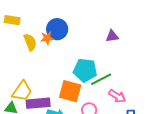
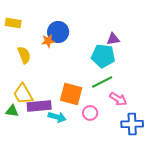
yellow semicircle: (30, 42) -> (24, 55), moved
cyan pentagon: (85, 70) -> (103, 56), moved
yellow trapezoid: (22, 91) -> (23, 94), turned 115

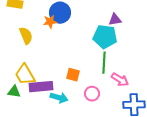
green line: (102, 82) -> (104, 63), turned -60
orange square: (71, 94) -> (73, 75), size x0.6

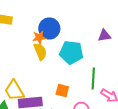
yellow semicircle: (26, 36) -> (40, 52), moved
cyan pentagon: (105, 37) -> (71, 52), moved

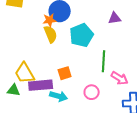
cyan pentagon: (71, 52) -> (82, 35), turned -30
orange square: (62, 90) -> (65, 73), moved, turned -32

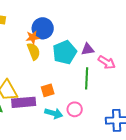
purple triangle: (115, 18) -> (88, 49), moved
pink arrow: (120, 78) -> (107, 62), moved
cyan arrow: (59, 96) -> (54, 113), moved

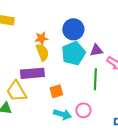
blue circle: (43, 28) -> (73, 29), moved
purple rectangle: (24, 102) -> (32, 73), moved

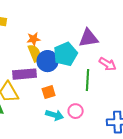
blue circle: (73, 29) -> (48, 61), moved
purple triangle: (96, 50) -> (89, 38), moved, size x1.5

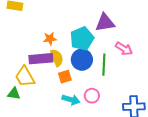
orange star: (34, 39) -> (50, 39), moved
yellow semicircle: (35, 53) -> (57, 58), moved
blue circle: (48, 61) -> (82, 60), moved

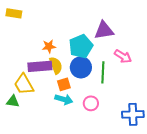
cyan arrow: (71, 100) -> (64, 99), moved

